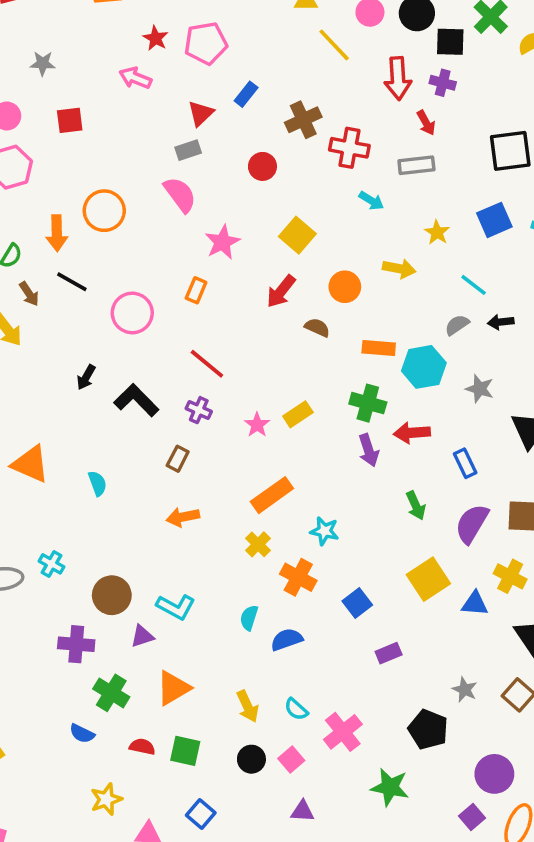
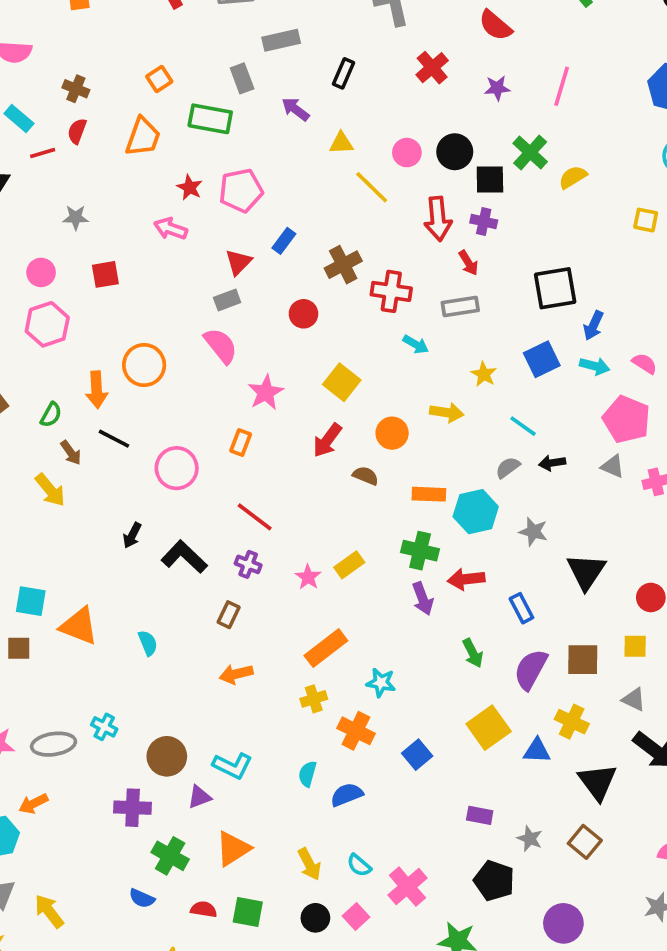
yellow cross: (258, 544) -> (314, 699), turned 30
purple rectangle: (389, 653) -> (480, 815), moved, turned 35

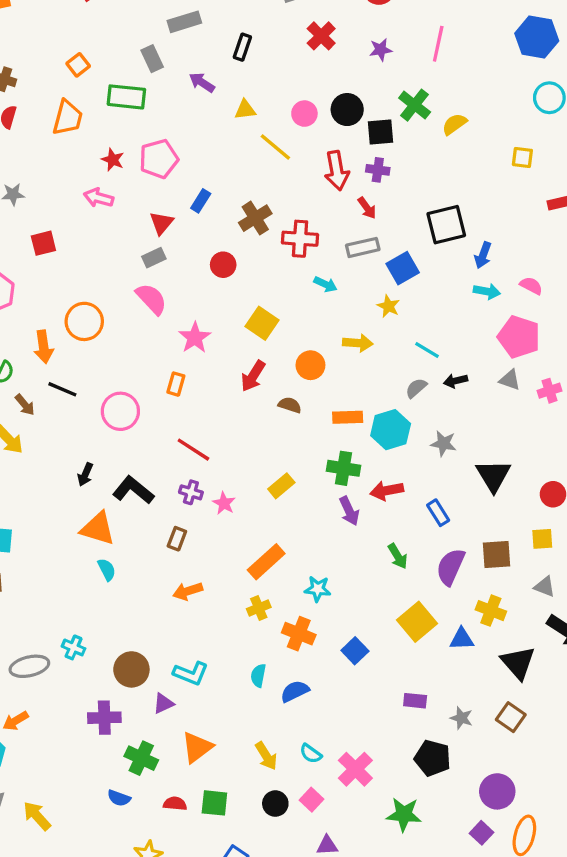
blue square: (542, 359) -> (403, 268), moved
pink star: (308, 577) -> (224, 503), moved
orange triangle: (79, 626) -> (98, 529), moved

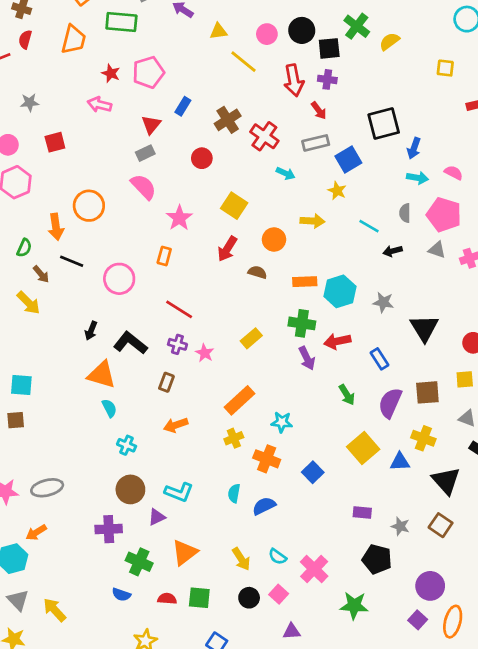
red cross: (300, 239) -> (264, 136), turned 32
gray semicircle: (416, 388) -> (405, 213), moved, turned -48
cyan cross: (73, 647) -> (127, 445), moved

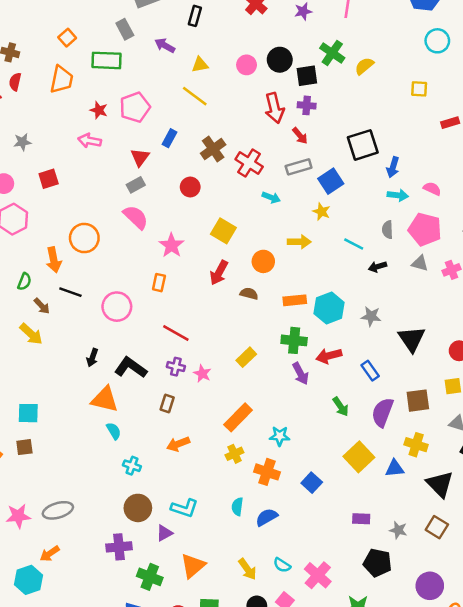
yellow line: (243, 62) -> (195, 96), moved

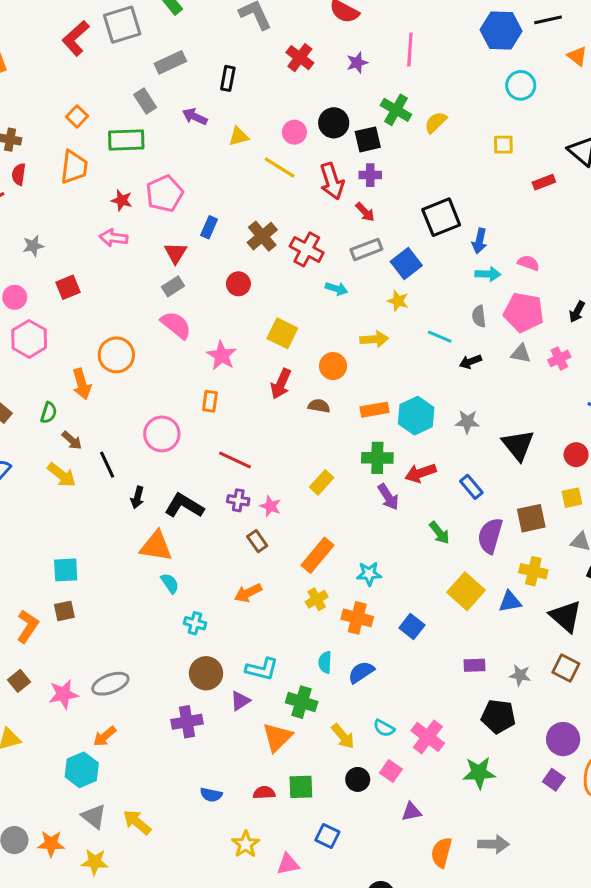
yellow line: (195, 96) -> (280, 167), moved
black line: (70, 292) -> (107, 465), moved, turned 50
brown rectangle: (167, 403) -> (257, 541), moved, turned -48
green cross: (150, 577) -> (302, 702), moved

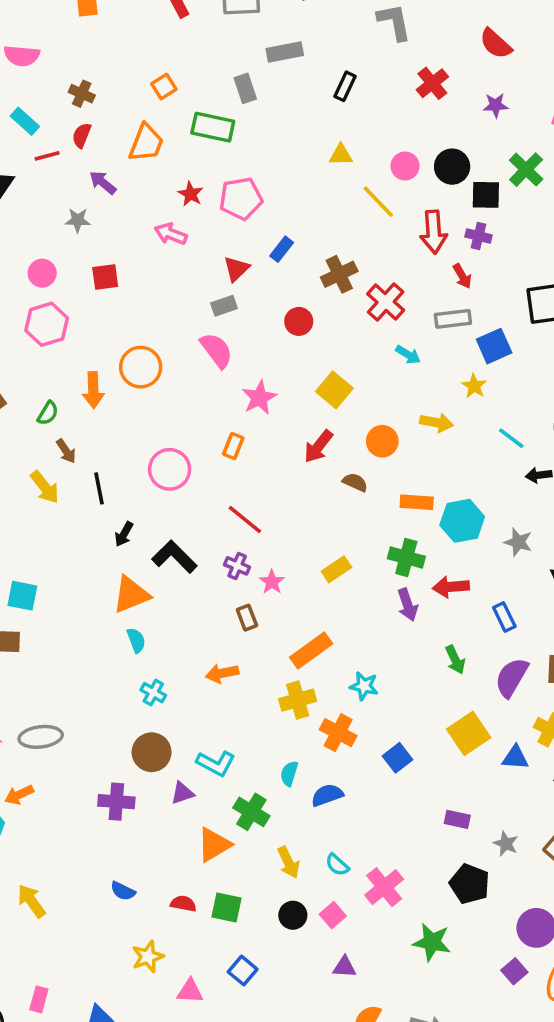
purple arrow: (195, 117) -> (103, 183), moved
orange triangle: (156, 546) -> (131, 595), turned -45
yellow cross: (317, 599) -> (298, 700), size x1.4

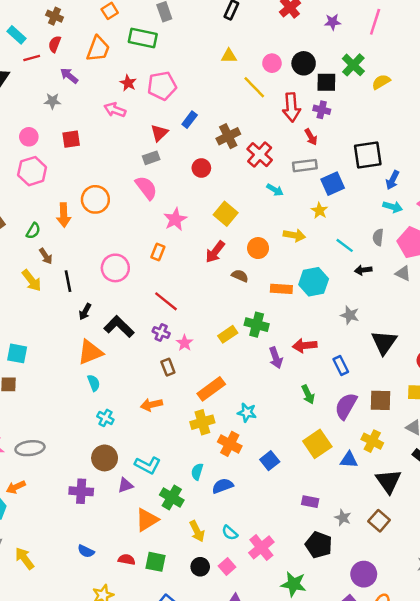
cyan hexagon: (462, 521) -> (314, 282), moved
green cross: (406, 558) -> (257, 325), moved

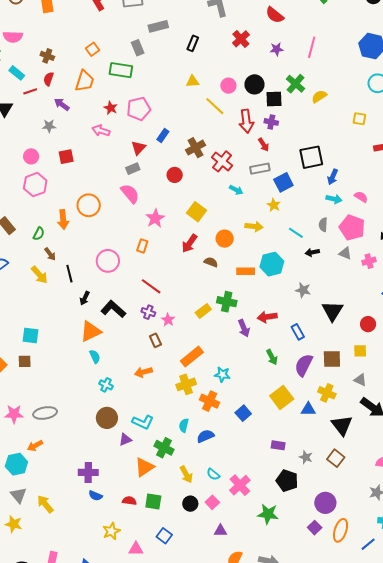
purple cross: (81, 491) -> (88, 472), moved

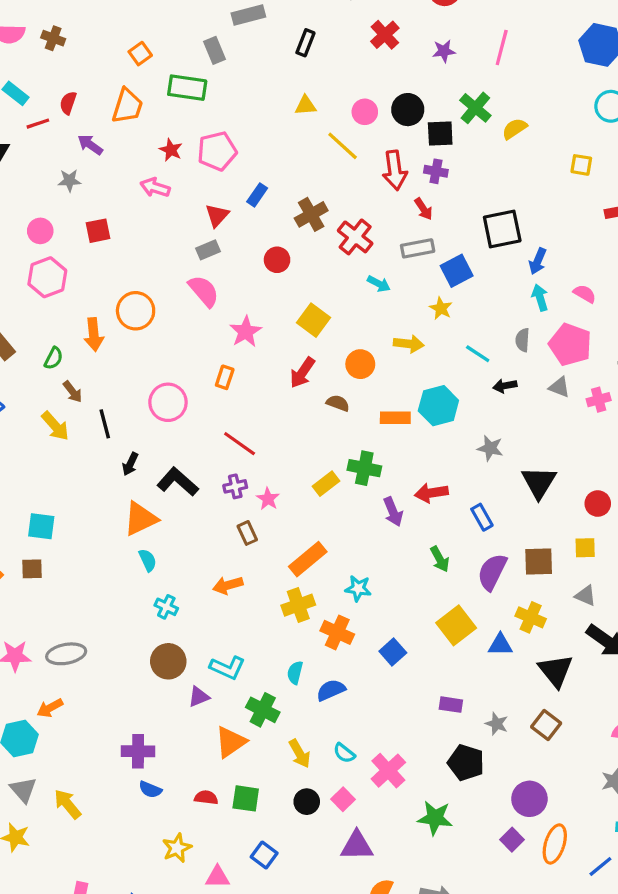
brown cross: (47, 56) -> (53, 38), moved
cyan arrow: (334, 199) -> (540, 298), turned -119
purple cross: (148, 312) -> (235, 486), turned -32
purple triangle: (220, 531) -> (357, 846), size x1.5

